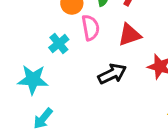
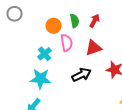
cyan star: (33, 80) -> (40, 79), moved

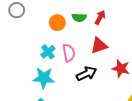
green semicircle: (74, 21) -> (79, 17), turned 104
pink semicircle: (66, 43) -> (69, 53), moved

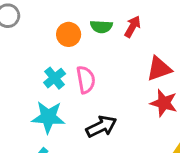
red triangle: (99, 46) -> (159, 69), moved
black arrow: (86, 74) -> (101, 126), moved

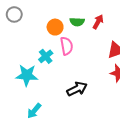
pink semicircle: (86, 80) -> (67, 46), moved
cyan star: (48, 117) -> (27, 75), moved

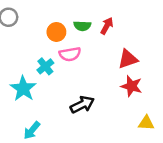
pink semicircle: (67, 46) -> (70, 54), turned 90
cyan star: (27, 75) -> (23, 89), turned 30

